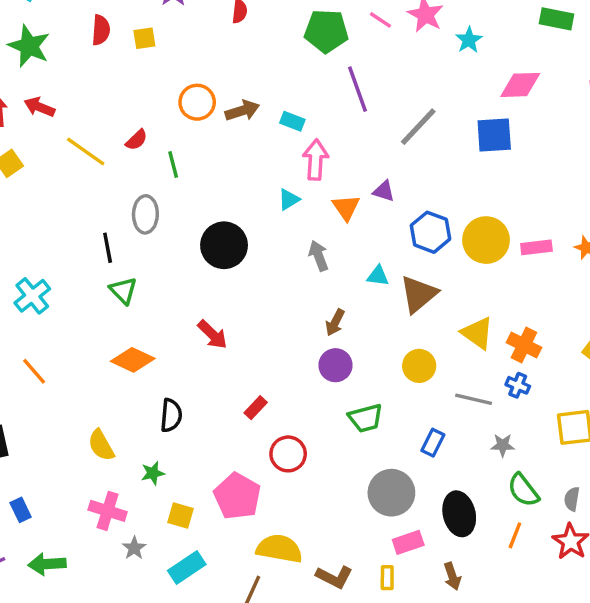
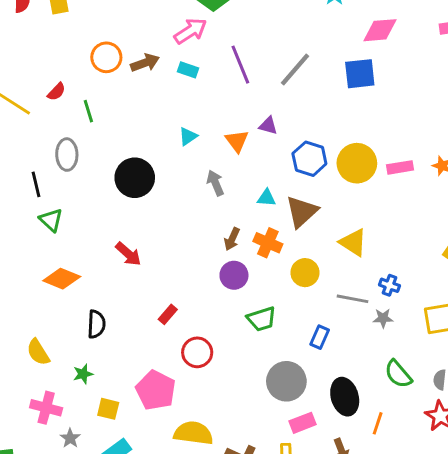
purple line: (357, 89) -> (240, 65), moved
pink arrow: (315, 160) -> (190, 31), moved, turned 56
orange cross: (524, 345) -> (268, 243), moved
gray star: (503, 445) -> (383, 318), moved
orange line: (515, 535) -> (378, 423), moved

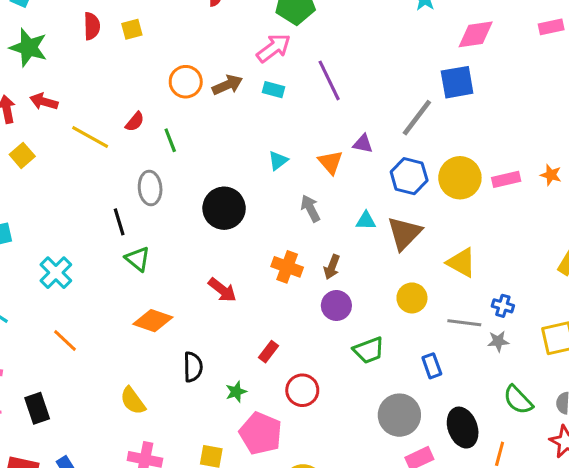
gray line: (295, 70) -> (417, 118), moved
orange cross: (268, 243) -> (287, 267), moved
blue rectangle: (320, 337) -> (432, 366), turned -40
green star: (83, 374) -> (236, 392), moved

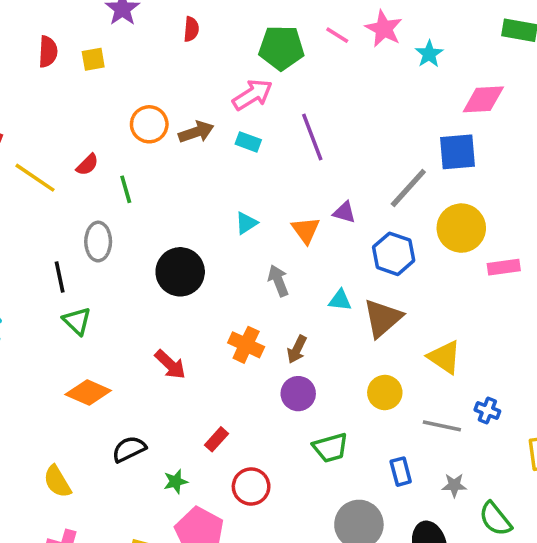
yellow circle: (460, 178) -> (461, 228), moved
gray star: (498, 341) -> (454, 485), moved
black semicircle: (193, 367) -> (129, 449), turned -120

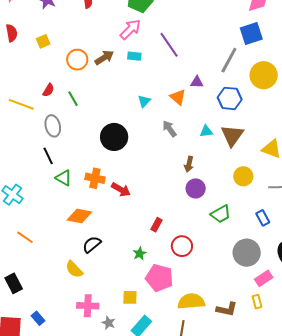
yellow square: (93, 59) -> (43, 41), moved
gray ellipse: (98, 242) -> (53, 126), moved
orange cross: (246, 345) -> (95, 178), moved
black semicircle: (129, 449) -> (92, 244), moved

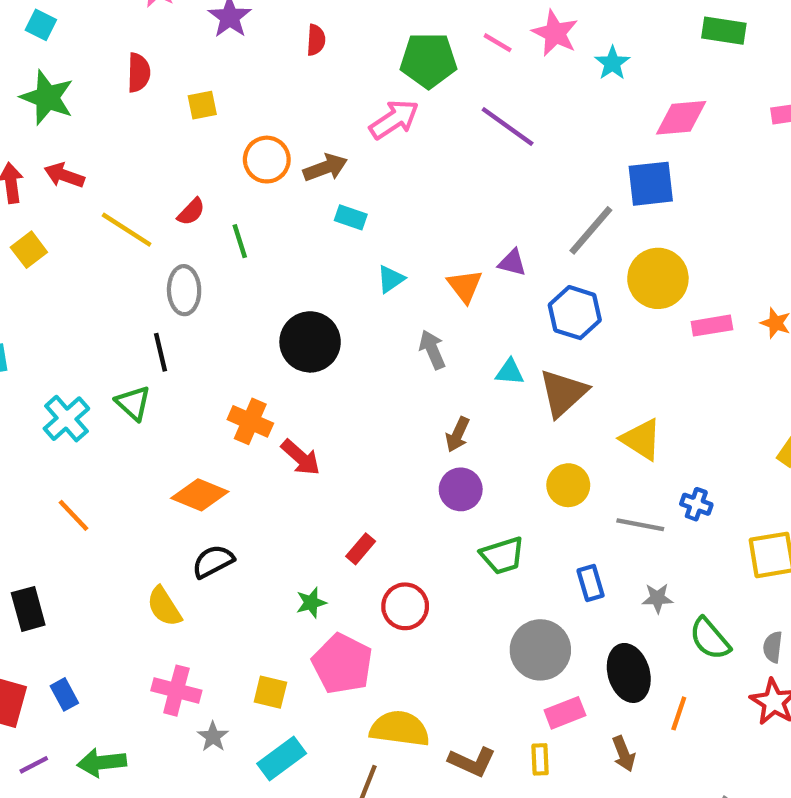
purple line: (169, 45) -> (508, 127), moved, turned -32
cyan rectangle: (134, 56) -> (351, 217), moved
green triangle: (64, 178) -> (133, 403), moved

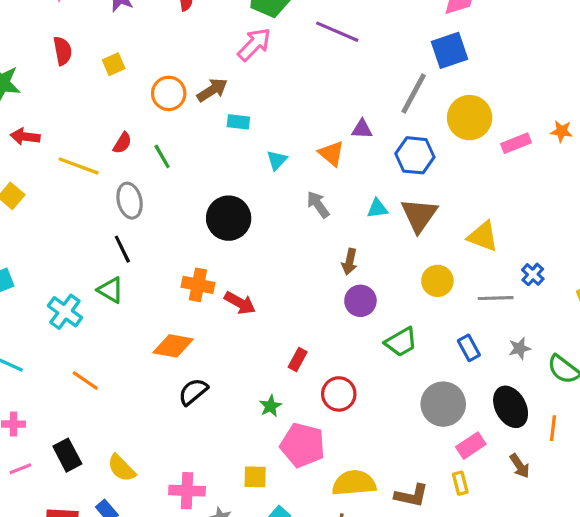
blue cross: (696, 504) -> (533, 274), turned 35
yellow semicircle: (164, 607) -> (122, 468), moved

